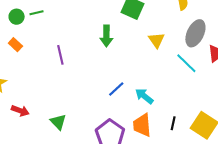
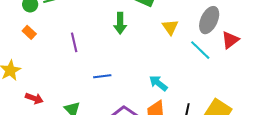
blue line: (116, 89) -> (102, 76), moved, turned 36

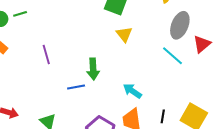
green arrow: (120, 23) -> (93, 69), moved
yellow triangle: (170, 27) -> (124, 34), moved

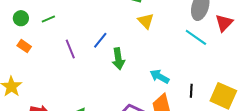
green line: (20, 14) -> (48, 19), moved
blue line: (76, 87) -> (100, 40), moved, turned -36
black line: (163, 116) -> (191, 91), moved

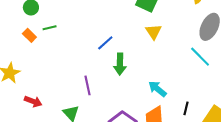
green line: (48, 19) -> (50, 28), moved
purple line: (70, 49) -> (87, 85), moved

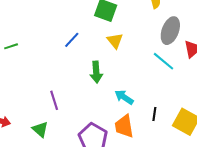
blue line: (105, 43) -> (72, 40), moved
green arrow: (120, 64) -> (96, 72), moved

